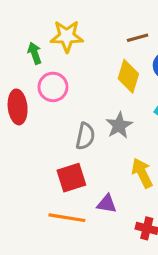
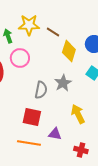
brown line: (138, 38) -> (53, 32), moved, turned 48
red square: (71, 178) -> (32, 117), turned 30

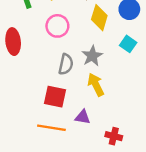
pink circle: (20, 58) -> (57, 26), moved
yellow arrow: (78, 114) -> (96, 85), moved

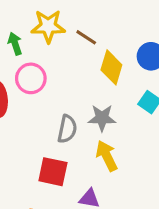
pink circle: (57, 26) -> (31, 78), moved
gray star: (92, 56) -> (102, 118), turned 30

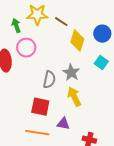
gray star: (102, 118) -> (71, 73), turned 30

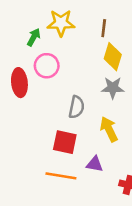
brown line: (61, 22) -> (104, 28), moved, turned 64
green arrow: (16, 26) -> (34, 37), turned 48
gray star: (71, 73) -> (113, 88), moved, turned -30

